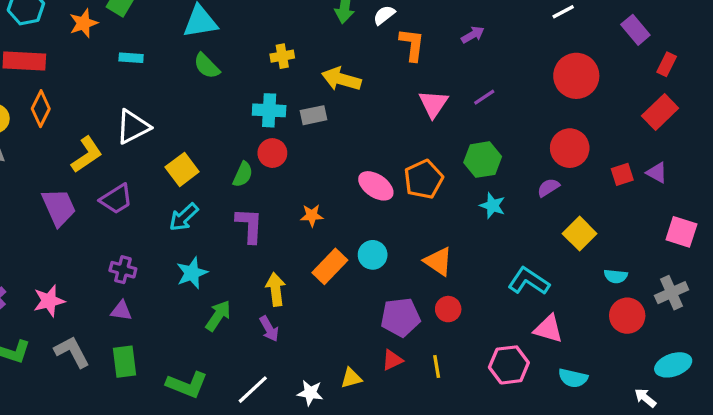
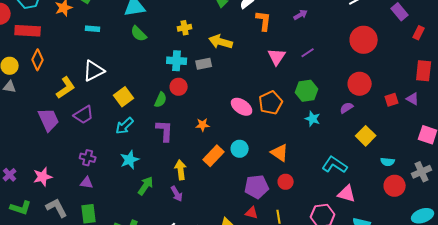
red rectangle: (660, 112) -> (424, 71), moved, turned -40
red triangle: (392, 360) -> (252, 213), turned 40

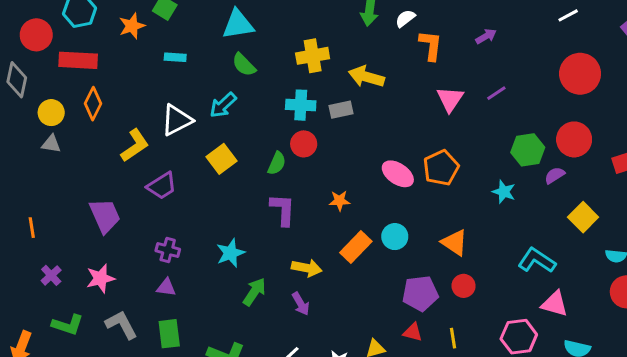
yellow cross: (185, 28) -> (313, 56), size x1.5
green hexagon: (307, 91) -> (528, 150), moved
purple trapezoid: (49, 120) -> (105, 216), moved
cyan arrow: (125, 126) -> (223, 105), moved
yellow arrow: (181, 170) -> (307, 268), turned 108

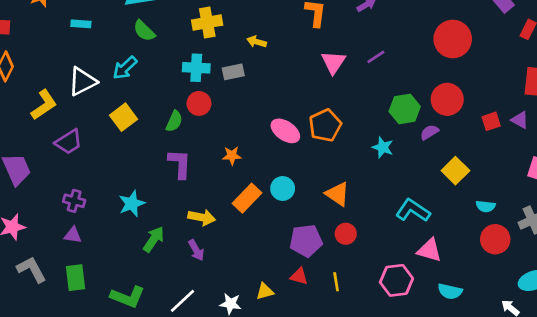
yellow arrow: (366, 77) -> (257, 42), size x0.6

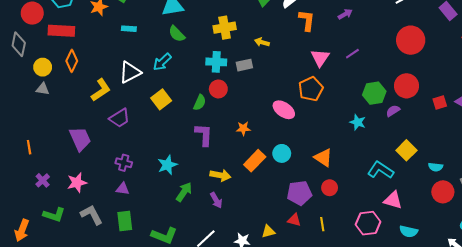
orange pentagon: (325, 125) -> (311, 89), moved
yellow square: (455, 171) -> (406, 150), moved

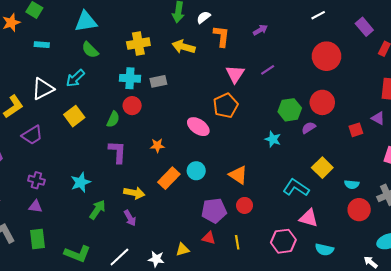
yellow arrow: (262, 42) -> (184, 47), moved, size x1.5
red square: (440, 102) -> (356, 130), moved

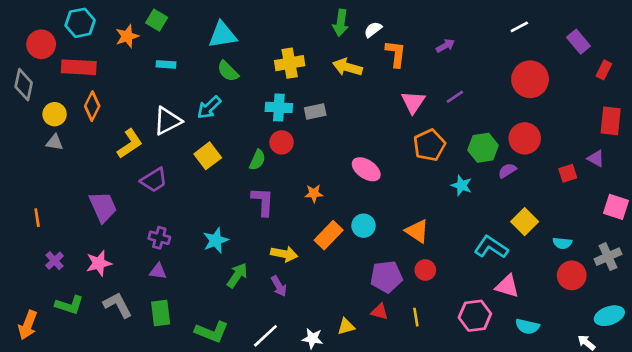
orange pentagon: (226, 106) -> (429, 145), moved

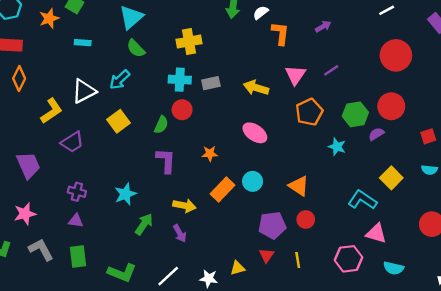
cyan triangle: (222, 35) -> (131, 17), turned -32
yellow arrow: (347, 67) -> (256, 88), moved
cyan semicircle: (562, 243) -> (429, 170), moved
red triangle: (380, 312) -> (266, 255), turned 49

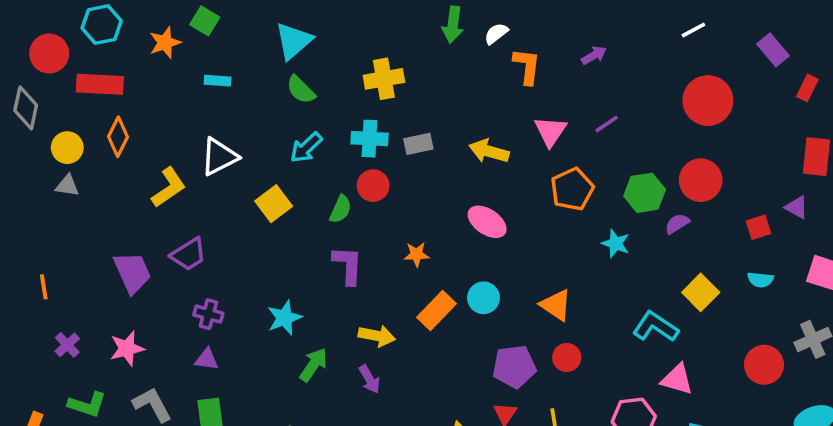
cyan arrow: (120, 80) -> (306, 148), moved
purple trapezoid: (72, 142) -> (189, 254), moved

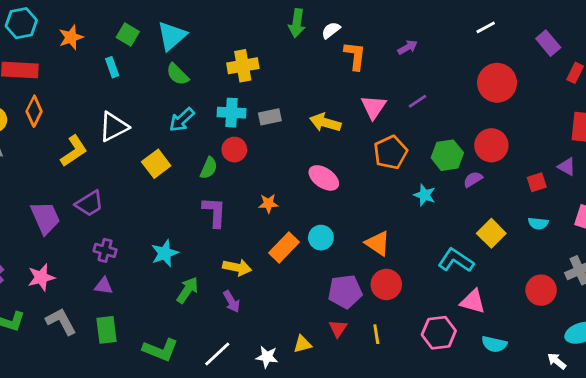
green square: (205, 21) -> (128, 34), moved
cyan rectangle: (217, 81) -> (112, 67), turned 66
red circle: (567, 358) -> (386, 284), size x1.4

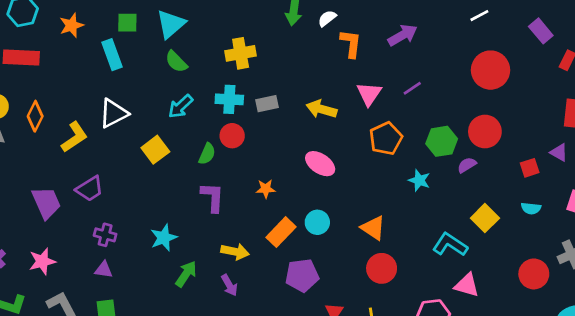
green square: (128, 34) -> (127, 23), turned -30
purple arrow: (408, 47) -> (403, 35), size x1.5
cyan rectangle: (112, 67) -> (112, 55), size x1.5
orange diamond: (34, 111) -> (35, 116), moved
purple pentagon: (345, 292) -> (302, 275), moved

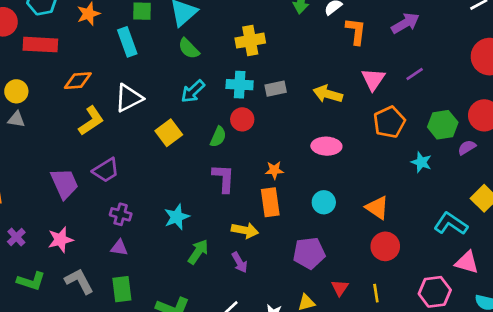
orange diamond: (35, 116) -> (78, 81), moved, turned 60
pink ellipse: (320, 164) -> (326, 146), turned -32
orange rectangle: (281, 232) -> (270, 202), moved, turned -52

